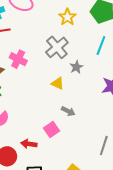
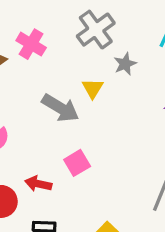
yellow triangle: (58, 83) -> (93, 88), turned 32
gray arrow: (68, 111) -> (60, 108), moved, size x1.6

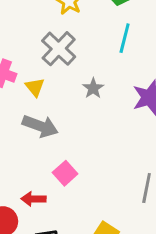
gray star: (125, 64) -> (93, 88), moved
yellow triangle: (93, 88) -> (35, 87), moved

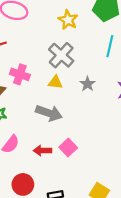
yellow triangle: (35, 87) -> (55, 82), moved, turned -42
red arrow: (33, 199) -> (42, 151), moved

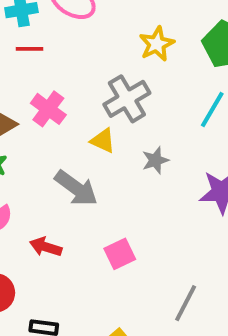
pink square: (68, 147) -> (120, 254), moved

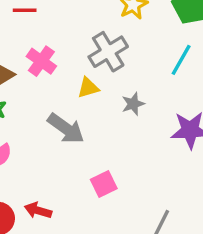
yellow triangle: (103, 141) -> (88, 88), turned -40
red arrow: (46, 247) -> (38, 210), moved

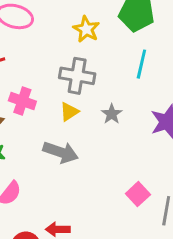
gray cross: (108, 52) -> (77, 76), turned -32
pink square: (104, 184) -> (138, 194), moved

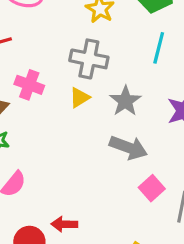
gray star: (112, 114) -> (125, 101), size x1.4
gray arrow: (61, 152) -> (128, 148), moved

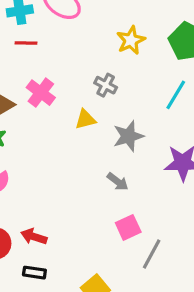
gray cross: (89, 59) -> (106, 85), size x0.6
gray arrow: (128, 148) -> (118, 182), size x0.6

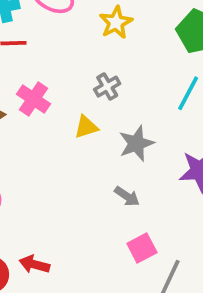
yellow star: (131, 40) -> (116, 22), moved
gray cross: (106, 85) -> (107, 87), turned 35

